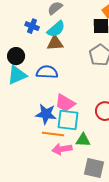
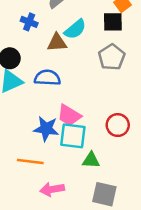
cyan semicircle: (56, 29) -> (75, 29), moved
orange line: (53, 134) -> (30, 161), moved
pink arrow: (62, 149) -> (52, 189), moved

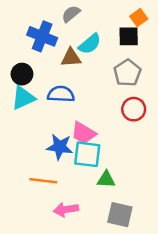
blue cross: (29, 22) -> (42, 36), size x1.6
red circle: (118, 125) -> (134, 109), moved

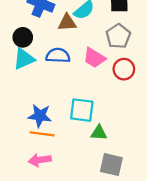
pink trapezoid: (83, 133) -> (94, 58), moved
blue star: (60, 147) -> (40, 116), moved
pink arrow: (66, 210) -> (40, 160), moved

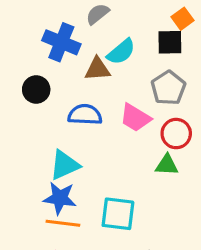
cyan triangle: (24, 59) -> (65, 165), moved
cyan square: (82, 110) -> (118, 214), moved
green triangle: (99, 133) -> (167, 165), moved

